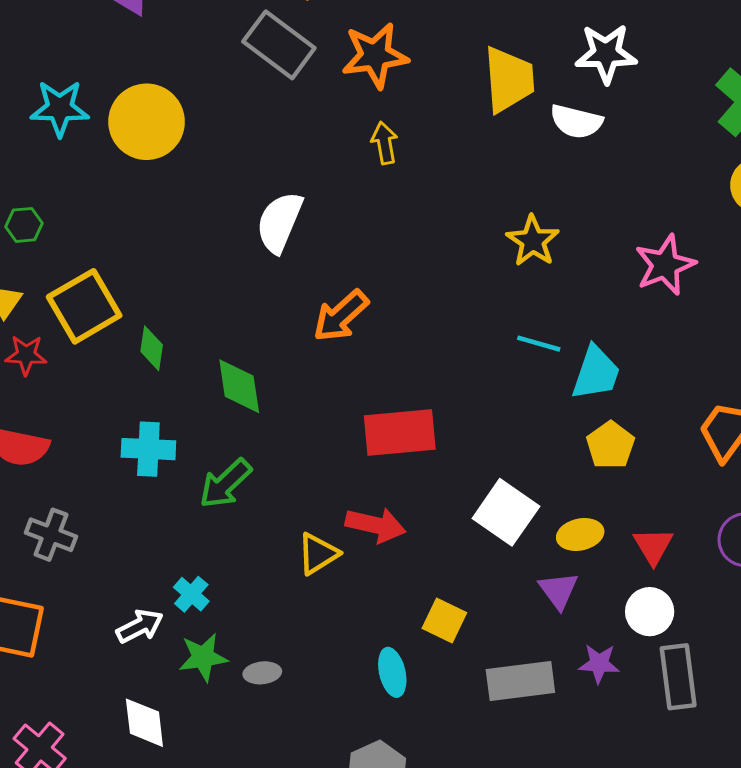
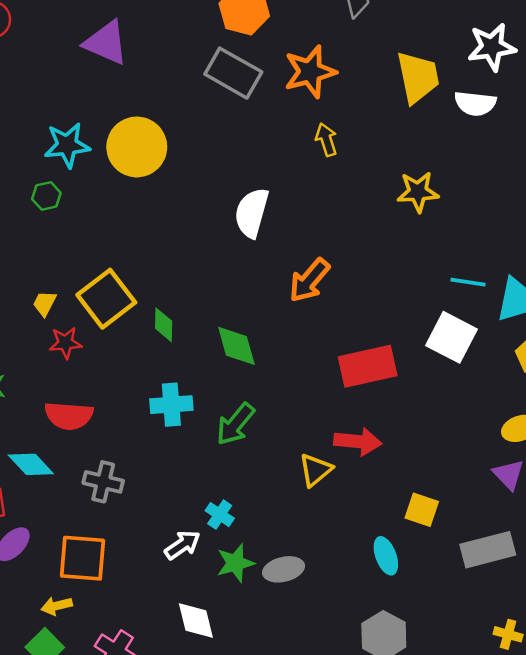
green hexagon: (24, 225) -> (46, 196), moved
yellow star: (533, 241) -> (418, 192), moved, turned -30
white square: (506, 512) -> (451, 337), moved
gray ellipse: (262, 673) -> (284, 569), size x1.4

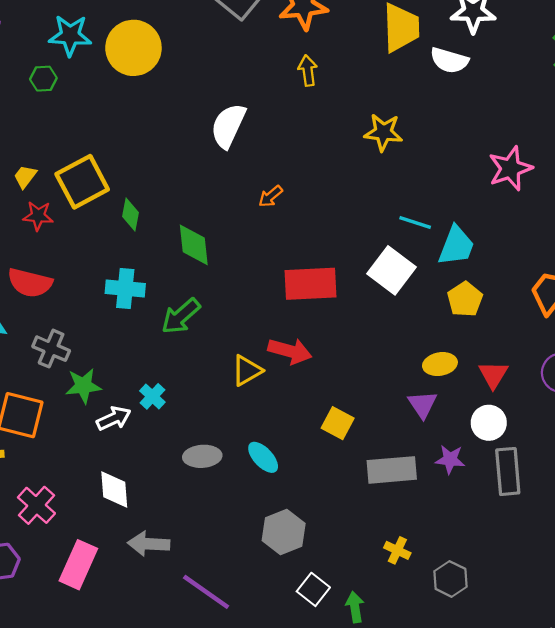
orange arrow: (309, 280) -> (271, 196), size x0.6
cyan ellipse: (386, 556) -> (263, 457), moved, turned -32
green star: (235, 563) -> (83, 386), moved

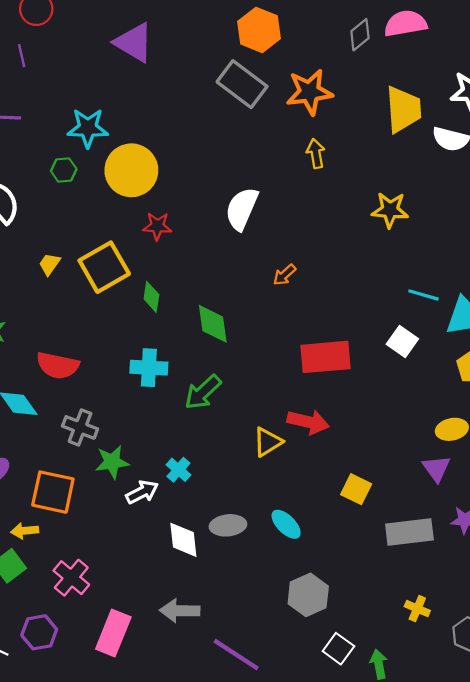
yellow circle: (133, 48) -> (131, 170), moved
red star: (38, 216) -> (157, 226), moved
white square: (391, 270) -> (402, 341), size x0.7
white diamond: (114, 489) -> (183, 540), moved

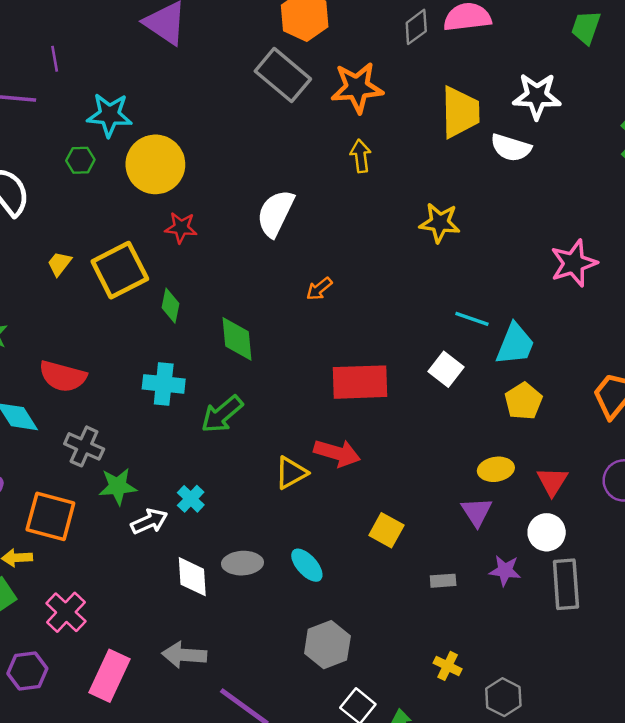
purple line: (22, 56) -> (55, 59), moved
gray rectangle: (409, 532) -> (443, 581), size x0.5

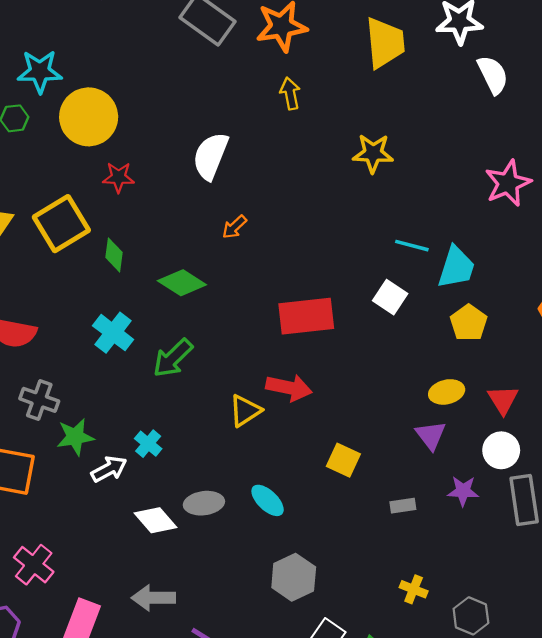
white semicircle: (511, 148) -> (493, 75), moved, turned -129
orange arrow: (319, 289) -> (234, 227), moved
green diamond: (237, 339) -> (182, 283), turned -48
cyan cross: (164, 384) -> (113, 333), turned 36
white diamond: (192, 577) -> (155, 520), turned -33

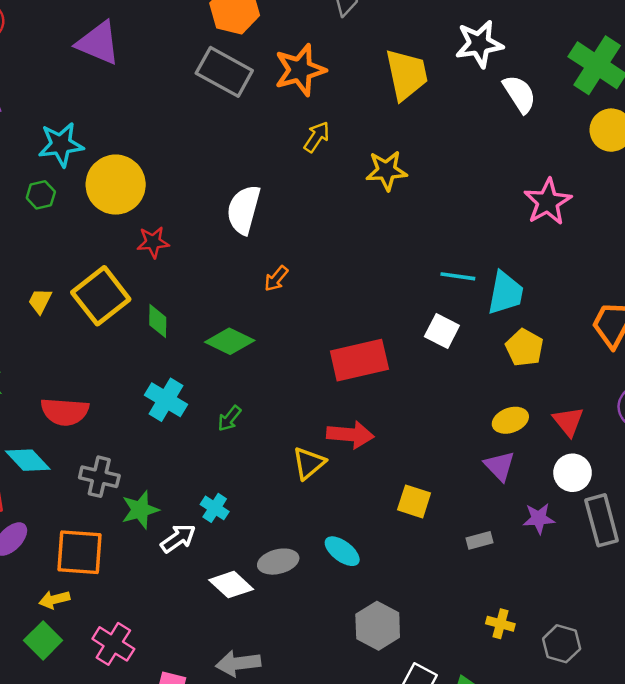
yellow arrow: (290, 93) -> (317, 137), turned 52
yellow star: (373, 153) -> (386, 171), moved
green arrow: (173, 358) -> (229, 418), size x0.6

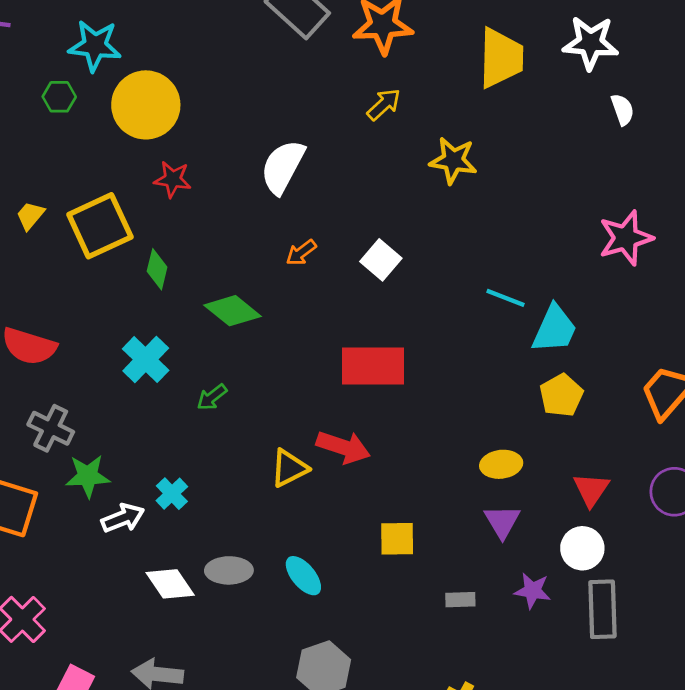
white semicircle: (519, 94) -> (622, 109), size x0.7
white square: (442, 331) -> (381, 260), moved
yellow ellipse: (510, 420) -> (501, 464), moved
yellow square: (414, 501) -> (397, 539), turned -32

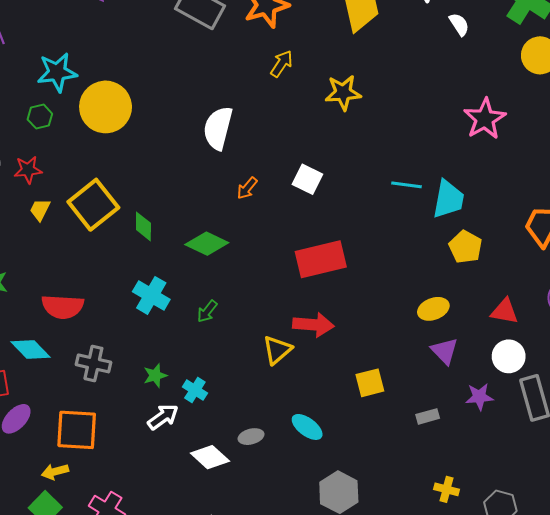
red star: (173, 179) -> (28, 170), moved
green star: (88, 476) -> (155, 375), moved, size x0.7
red triangle: (591, 490) -> (505, 311), turned -40
gray ellipse: (229, 570) -> (251, 437), size x0.7

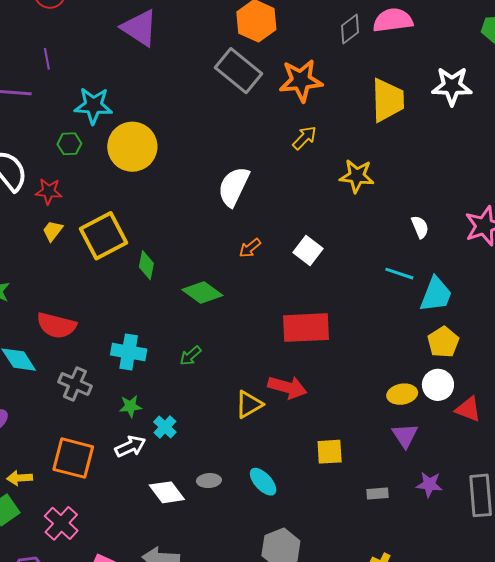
white semicircle: (459, 24) -> (420, 227), moved
cyan cross: (151, 295) -> (129, 352), moved, turned -32
white circle: (509, 356) -> (438, 385), moved
orange square: (77, 430) -> (73, 458), moved

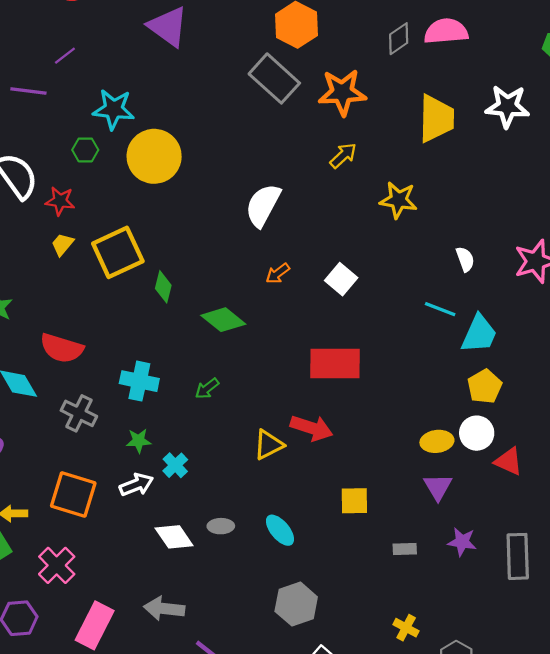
purple line: (47, 59) -> (65, 56), turned 60

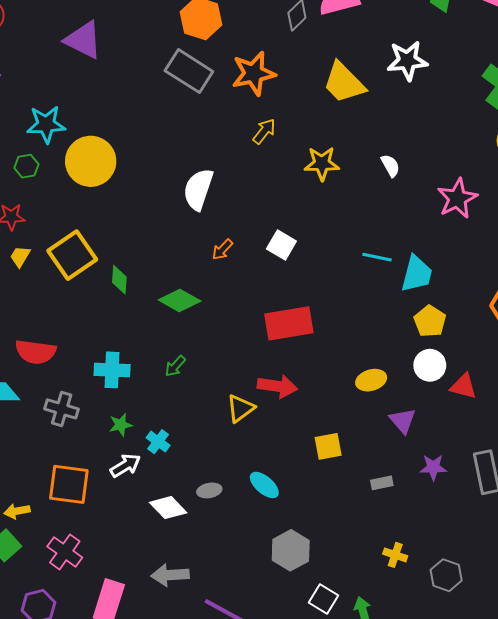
yellow trapezoid: (436, 118) -> (344, 83), turned 144
white semicircle: (465, 259) -> (390, 166), moved
yellow ellipse: (437, 441) -> (371, 380), moved

